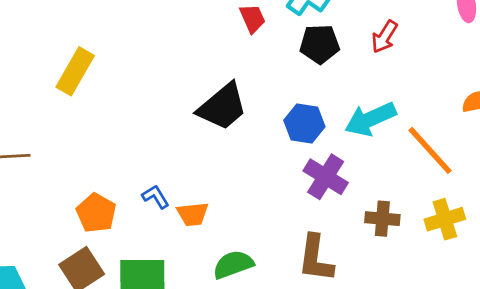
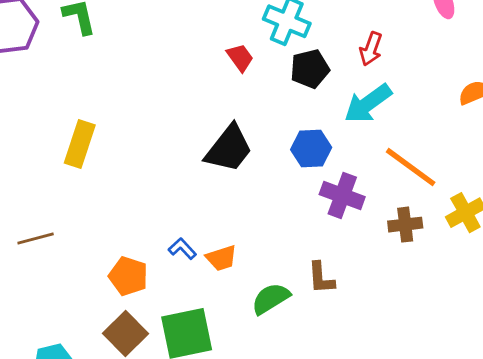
cyan arrow: (370, 119) -> (368, 104), moved
orange line: (430, 150) -> (411, 167), moved
brown L-shape: (316, 258) -> (321, 278), moved, size x0.7

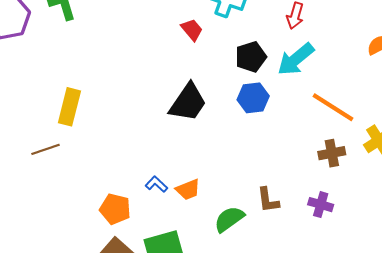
black pentagon: (310, 69) -> (251, 57), moved
purple cross: (342, 196) -> (321, 205), moved, size x0.7
brown line: (36, 238) -> (45, 149), moved

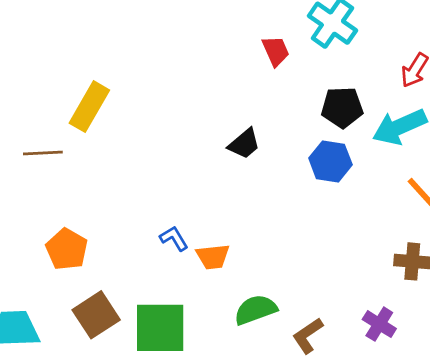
black trapezoid: (188, 102) -> (244, 144), size x0.6
brown L-shape: (268, 200) -> (308, 336), moved, turned 48
orange pentagon: (115, 209) -> (67, 249), moved

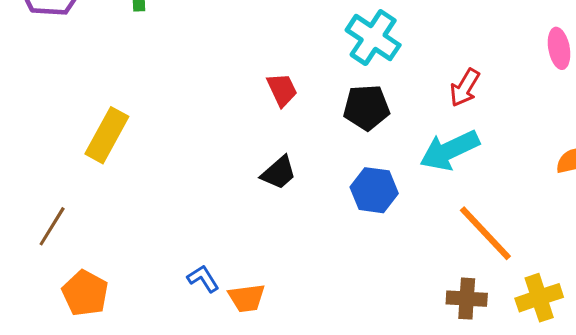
red trapezoid: (276, 51) -> (282, 90), moved
black pentagon: (342, 107) -> (366, 108), moved
brown line: (43, 153) -> (52, 226), moved, turned -54

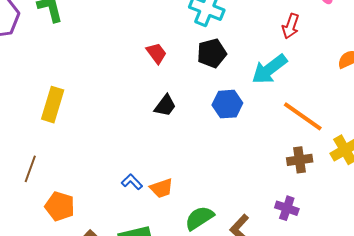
red arrow: (465, 88) -> (291, 26), moved

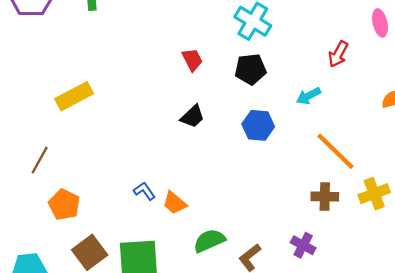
cyan arrow: (269, 69) -> (308, 96), size x0.6
yellow rectangle: (53, 105) -> (74, 96), turned 36
orange trapezoid: (162, 188) -> (175, 203), turned 50

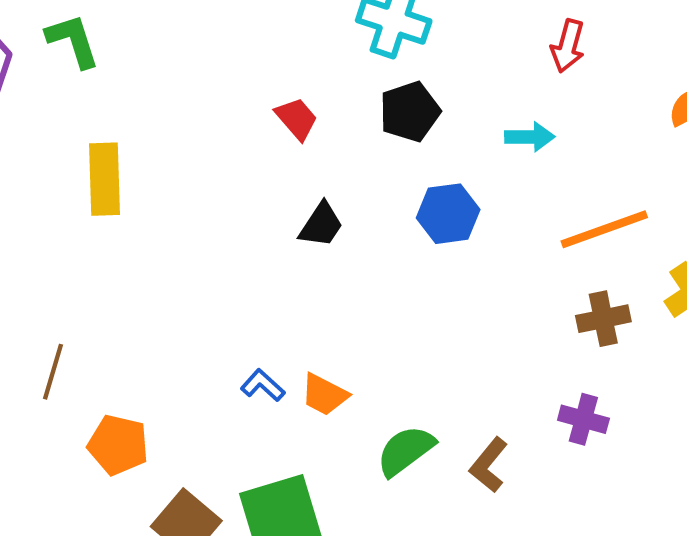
yellow rectangle: (74, 96) -> (104, 179), moved, turned -51
cyan arrow: (308, 96) -> (530, 137), turned -140
orange line: (336, 151) -> (604, 229), turned -51

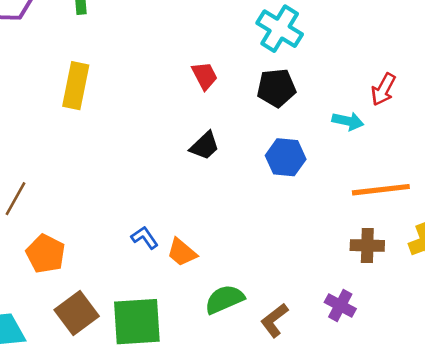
red arrow: (568, 46) -> (383, 89), moved

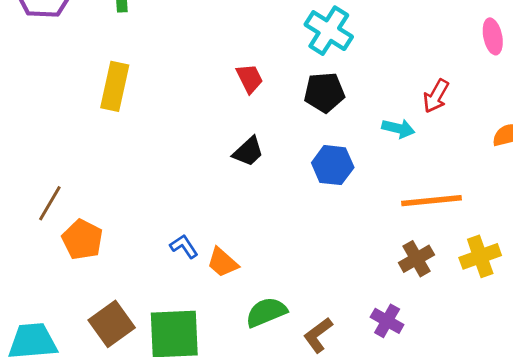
brown cross: (367, 245) -> (416, 259), turned -32
orange pentagon: (46, 254) -> (82, 240), moved

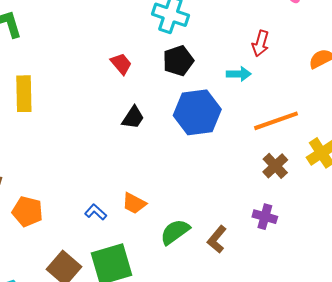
blue hexagon: (333, 165) -> (197, 112), size x1.5
blue L-shape: (184, 246) -> (96, 212), moved

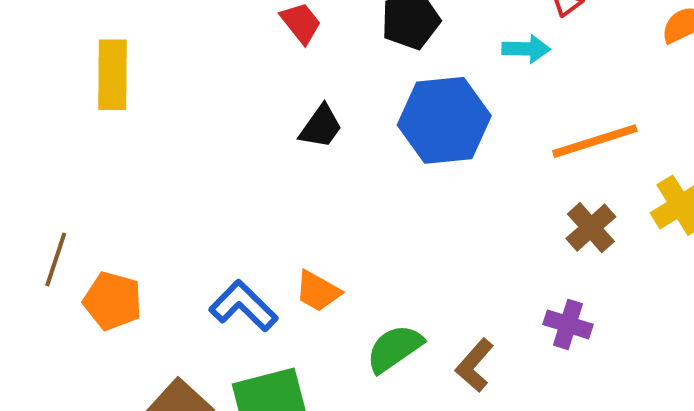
blue L-shape: (96, 212) -> (243, 306), size x1.6

